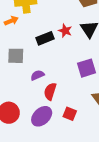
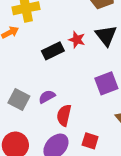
gray square: (16, 56) -> (19, 99), moved, turned 30

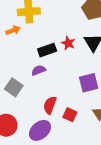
purple semicircle: (47, 97) -> (39, 70), moved
red square: (90, 141) -> (70, 115), moved

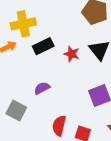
black rectangle: (47, 50) -> (43, 46), moved

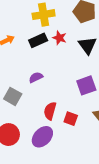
yellow cross: (23, 24) -> (44, 15), moved
red star: (72, 54) -> (60, 38), moved

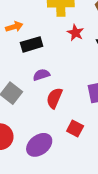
black rectangle: (38, 40) -> (32, 44), moved
red semicircle: (50, 111) -> (54, 98), moved

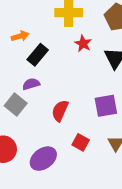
black rectangle: (32, 44) -> (38, 55), turned -35
purple semicircle: (41, 75) -> (31, 84), moved

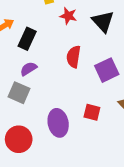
red semicircle: (60, 111) -> (74, 57), moved
purple ellipse: (43, 159) -> (58, 123), moved, turned -50

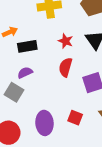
red star: (68, 16) -> (66, 41), moved
black rectangle: (27, 39) -> (27, 46), turned 48

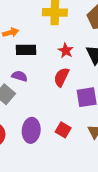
purple semicircle: (25, 73) -> (19, 76), turned 32

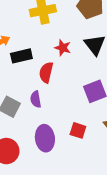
purple semicircle: (19, 76) -> (36, 99), moved, turned -104
red semicircle: (61, 77) -> (46, 72), moved

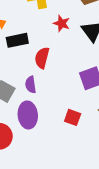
red star: (63, 48) -> (62, 23), moved
purple ellipse: (45, 138) -> (28, 115), moved

